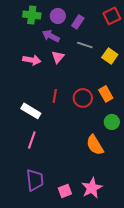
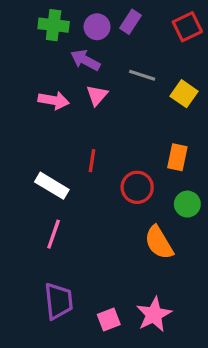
purple rectangle: (78, 22) -> (130, 22), moved
orange rectangle: (106, 94) -> (177, 157), turned 42
red circle: (83, 98) -> (137, 187), moved

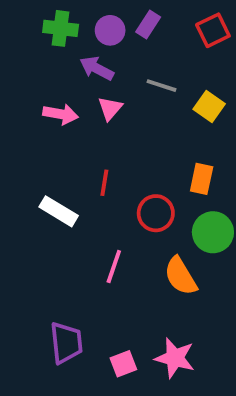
green circle: (187, 204) -> (213, 232), size x1.4
pink line: (54, 234) -> (114, 267), moved
pink star: (154, 314) -> (175, 358), turned -30

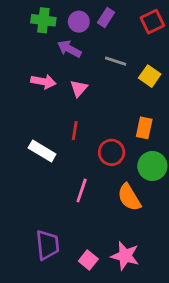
pink triangle: (110, 108) -> (79, 88), moved
pink square: (123, 364) -> (88, 260), turned -30

